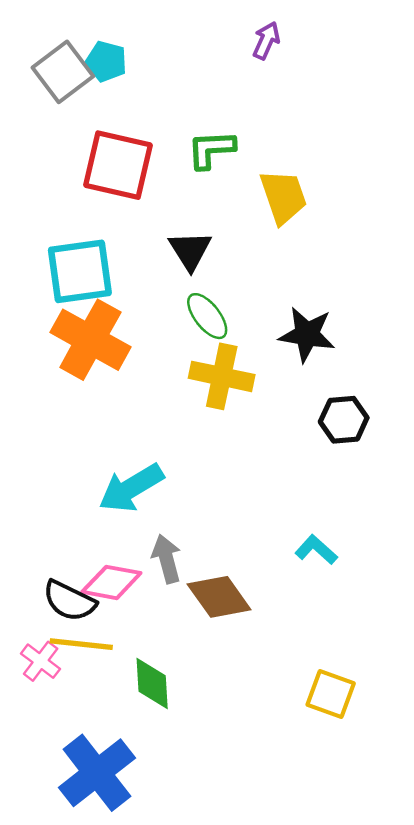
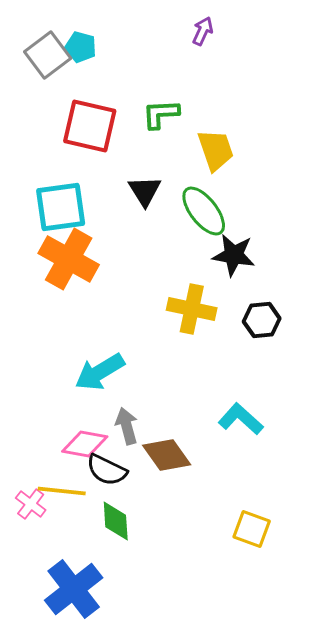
green ellipse: (207, 316) -> (204, 211), moved, size x1.4
yellow cross: (222, 376) -> (192, 309), moved
cyan L-shape: (316, 550) -> (241, 419), size x1.4
black semicircle: (69, 601) -> (107, 470), moved

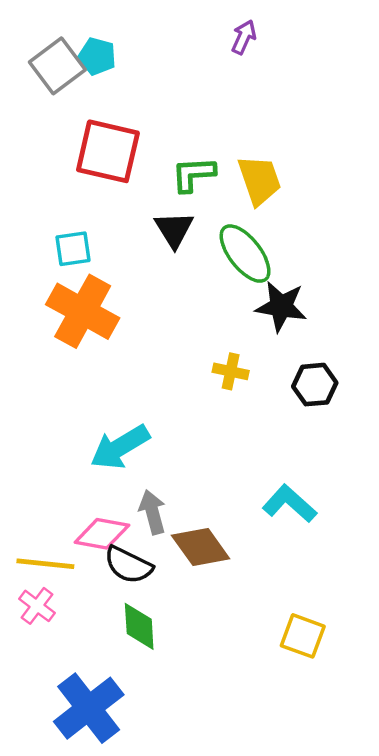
green L-shape: (161, 114) -> (193, 174), moved
cyan square: (61, 207) -> (73, 249), size x0.6
yellow cross: (192, 309) -> (231, 371), size x0.6
yellow line: (62, 491) -> (45, 564), moved

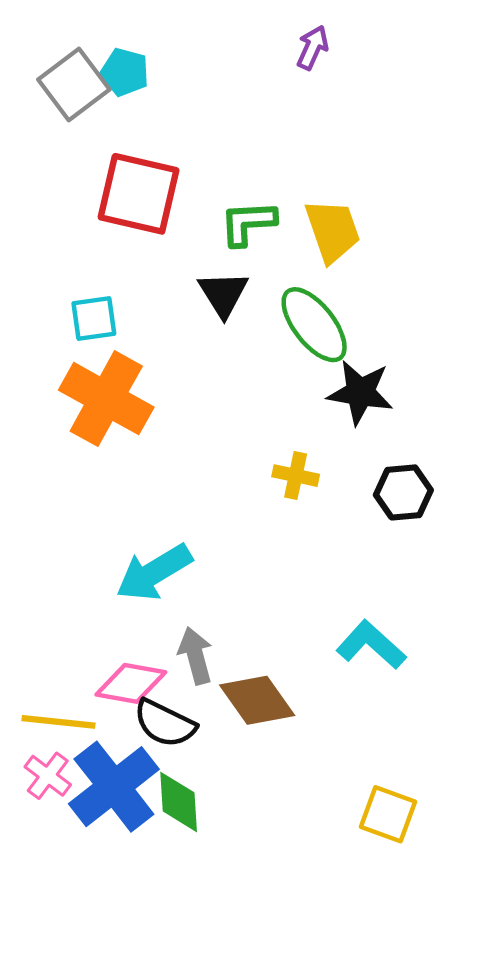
blue cross: (89, 708) -> (114, 787), moved

